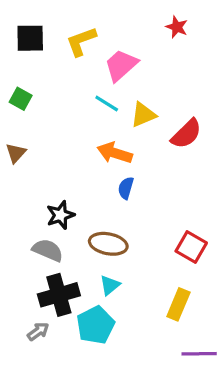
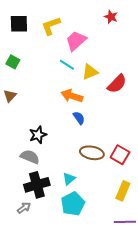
blue semicircle: (126, 188) -> (79, 118), turned 128
brown ellipse: (108, 244) -> (92, 153), moved
yellow rectangle: (178, 304) -> (123, 191), moved
cyan pentagon: (96, 325) -> (73, 204), moved

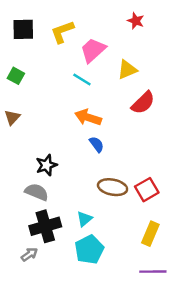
yellow triangle: (90, 72) -> (127, 70), moved
red square: (120, 155) -> (147, 190), turned 30

